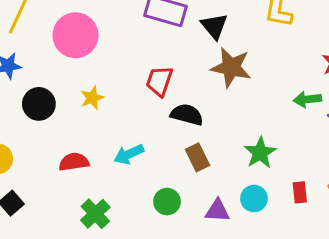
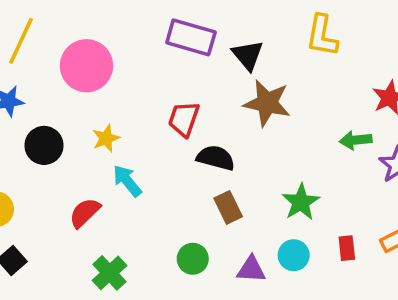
cyan arrow: (129, 154) -> (127, 181), moved, turned 76
red semicircle: (74, 162) -> (85, 213), turned -36

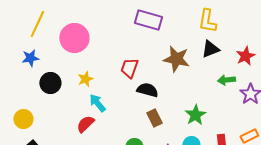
purple rectangle: (191, 37) -> (148, 20), moved
black triangle: (248, 55) -> (210, 49), moved, turned 48
red semicircle: (85, 213) -> (85, 124), moved

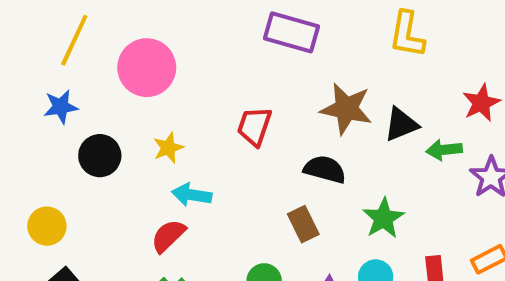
black triangle: (210, 49) -> (401, 124), moved
black semicircle: (147, 90) -> (325, 169), moved
cyan arrow: (97, 103) -> (192, 195), turned -42

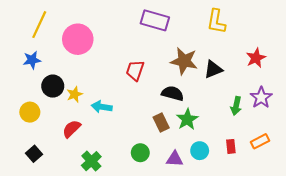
yellow star: (168, 148) -> (75, 94), moved
green arrow: (444, 150) -> (236, 106), moved, turned -72
green star: (383, 218) -> (187, 119), moved
yellow circle: (47, 226) -> (30, 112), moved
red semicircle: (168, 236) -> (72, 129), moved

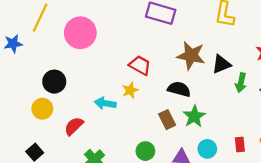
blue star: (32, 60) -> (13, 44), moved
red trapezoid: (135, 70) -> (140, 65), turned 100
yellow star: (75, 94) -> (130, 90), moved
green arrow: (236, 106) -> (241, 83), moved
yellow circle: (30, 112) -> (42, 109), moved

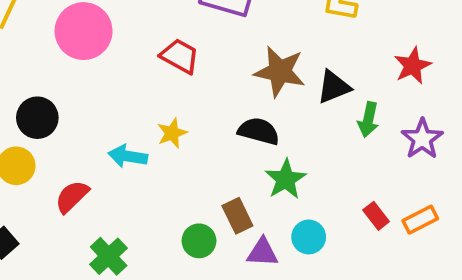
red trapezoid: (140, 65) -> (180, 56), moved
brown rectangle: (167, 120) -> (237, 216), moved
red rectangle: (240, 145) -> (376, 216), moved, turned -32

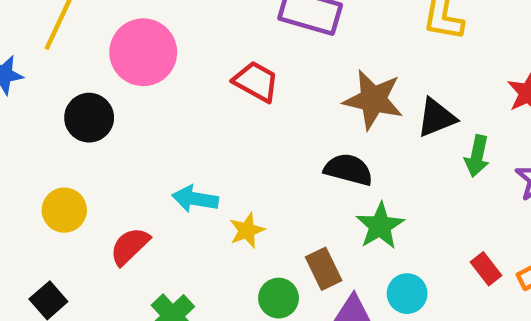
black circle: (37, 118) -> (89, 118), moved
yellow star: (172, 133) -> (247, 230), moved

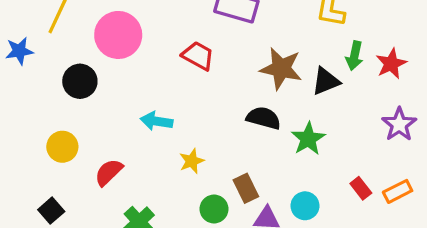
green arrow: (477, 156) -> (354, 56), moved
cyan arrow: (195, 199) -> (157, 121), moved
green star: (380, 226) -> (308, 139), moved

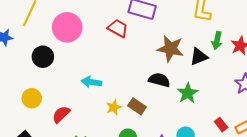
red trapezoid: (198, 56) -> (118, 28), moved
brown rectangle: (246, 188) -> (137, 106), moved, turned -30

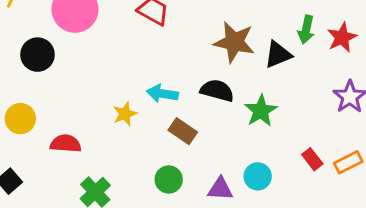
cyan arrow: (91, 82) -> (162, 94), moved
yellow star: (114, 107) -> (125, 114), moved
red semicircle: (61, 114) -> (66, 144), turned 48

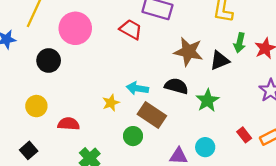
brown rectangle: (183, 131) -> (152, 115), size x1.4
green circle: (169, 179) -> (133, 136), moved

